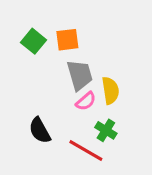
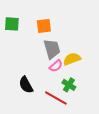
green square: (34, 41) -> (12, 24), moved, turned -35
yellow semicircle: (110, 90) -> (72, 59), turned -102

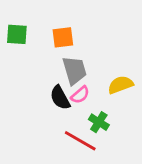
yellow semicircle: (72, 59) -> (120, 85), moved
black semicircle: (26, 85) -> (60, 98), moved

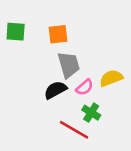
pink semicircle: (80, 95) -> (85, 87), moved
black semicircle: (60, 98) -> (55, 90), turned 90

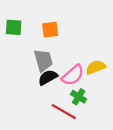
gray trapezoid: (69, 65) -> (43, 60), moved
pink semicircle: (85, 87) -> (73, 75), size x1.5

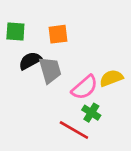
black semicircle: (48, 77) -> (30, 61), moved

